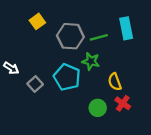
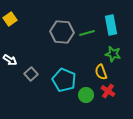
yellow square: (37, 21) -> (10, 19), moved
green star: (91, 61) -> (113, 54), moved
cyan pentagon: (67, 77) -> (64, 80), moved

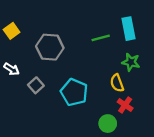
yellow square: (10, 19) -> (12, 31), moved
gray hexagon: (62, 32) -> (50, 47), moved
green circle: (86, 95) -> (108, 124), moved

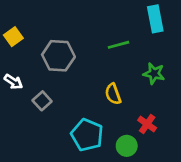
cyan rectangle: (129, 29) -> (155, 19), moved
yellow semicircle: (117, 83) -> (113, 94), moved
cyan pentagon: (74, 92) -> (87, 135), moved

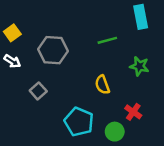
white arrow: (13, 82) -> (12, 61), moved

